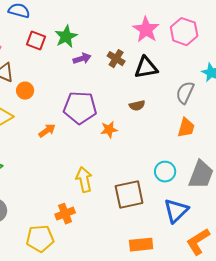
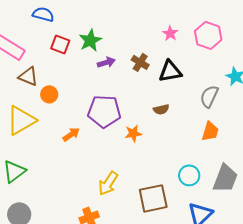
pink star: (146, 30) -> (170, 33), size x0.6
yellow arrow: (84, 180) -> (108, 183), turned -135

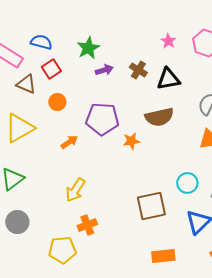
blue semicircle: (43, 14) -> (41, 42), moved
red square: (60, 44) -> (51, 69), moved, turned 36
orange circle: (49, 94) -> (57, 102), moved
brown semicircle: (161, 109) -> (159, 117), size x1.8
yellow arrow: (108, 183) -> (75, 190), moved

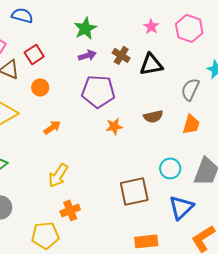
blue semicircle: (41, 42) -> (22, 15), moved
green star: (88, 48) -> (85, 28), moved
brown semicircle: (159, 117) -> (153, 116), moved, size x0.7
purple pentagon: (102, 119) -> (98, 91), moved

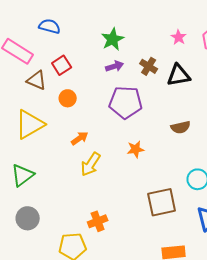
orange star: (114, 126) -> (136, 149), moved
yellow arrow: (58, 175) -> (91, 164), moved

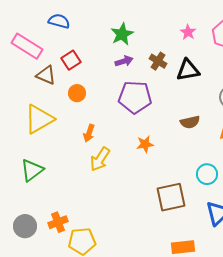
orange arrow: (80, 138) -> (89, 133), turned 144
gray circle: (28, 218) -> (25, 226), moved
orange cross: (98, 221) -> (58, 222), moved

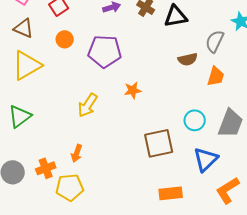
brown triangle: (46, 75) -> (24, 28), moved
purple pentagon: (135, 97) -> (105, 51), moved
brown semicircle: (190, 122) -> (188, 59), moved
orange arrow: (89, 133) -> (77, 153), moved

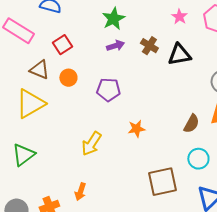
brown triangle: (24, 28) -> (39, 70), moved
purple pentagon: (105, 51) -> (108, 90), size x0.7
brown semicircle: (188, 59) -> (191, 124), moved, turned -48

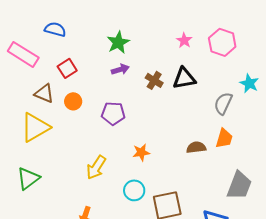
brown cross: (149, 46) -> (154, 80), moved
brown semicircle: (191, 124) -> (196, 147), turned -126
cyan circle: (198, 159) -> (134, 190), moved

